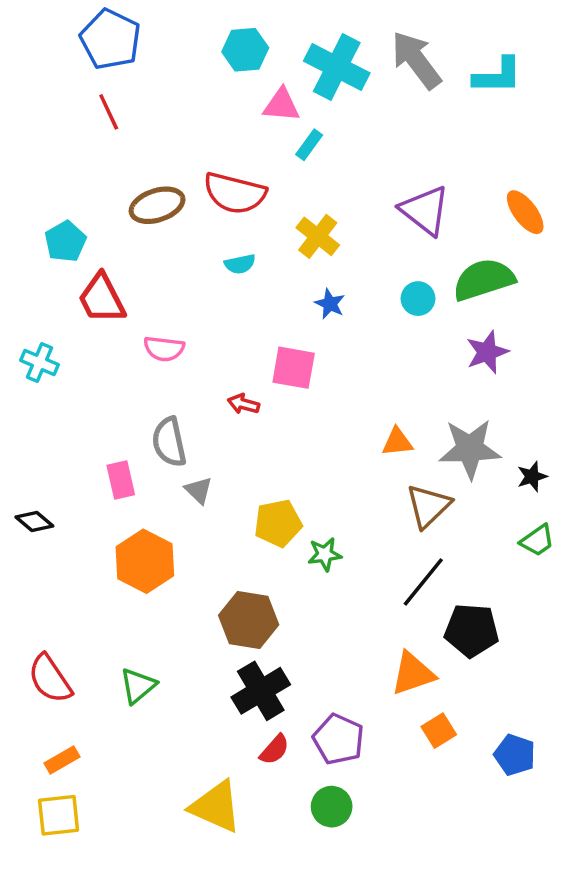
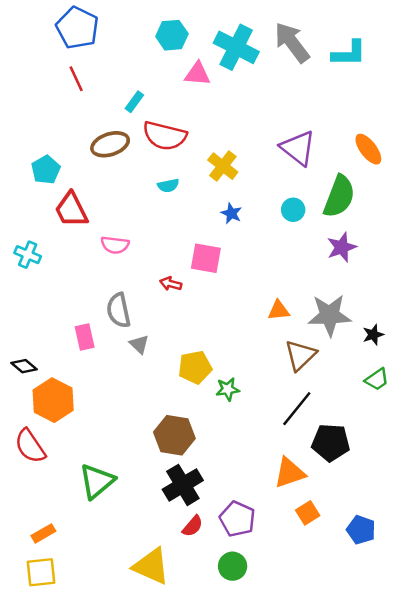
cyan rectangle: (309, 145) -> (134, 102), moved
green semicircle: (484, 280) -> (339, 196), turned 129
orange hexagon: (145, 561) -> (53, 400), moved
red semicircle: (50, 679) -> (30, 446), moved
green triangle: (138, 686) -> (97, 481), size x1.4

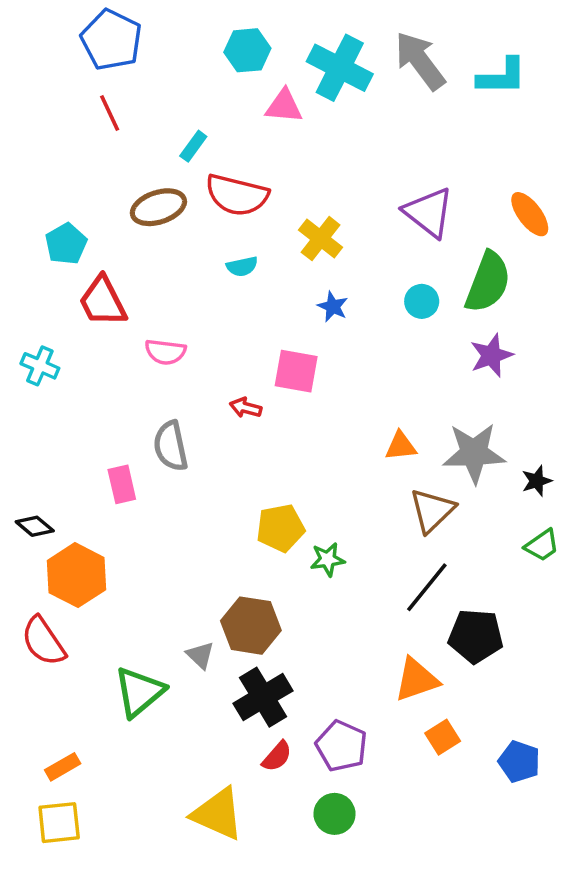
gray triangle: (139, 344) -> (200, 655), moved

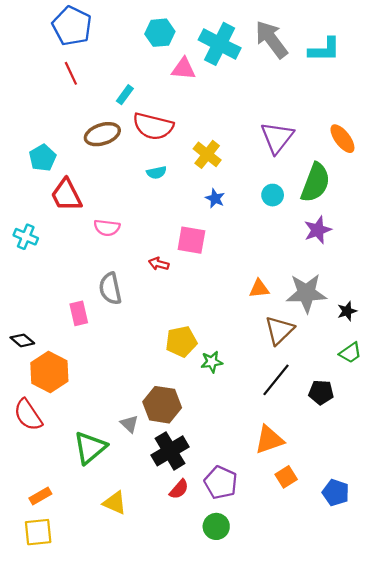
purple triangle: (429, 212) -> (277, 138), turned 30
black pentagon: (476, 636) -> (321, 392), moved, size x0.7
yellow triangle: (218, 814) -> (115, 503), moved, size x0.7

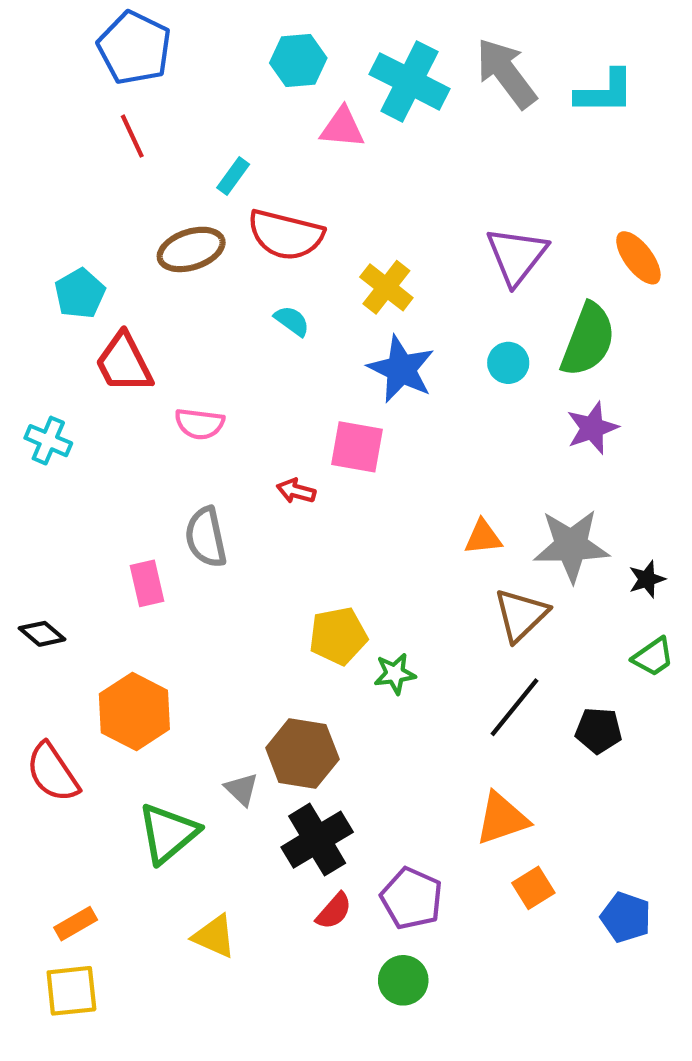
cyan semicircle: (156, 172) -> (292, 321), turned -132
blue star: (215, 198) -> (401, 369), size x1.8
orange hexagon: (49, 372) -> (134, 711), moved

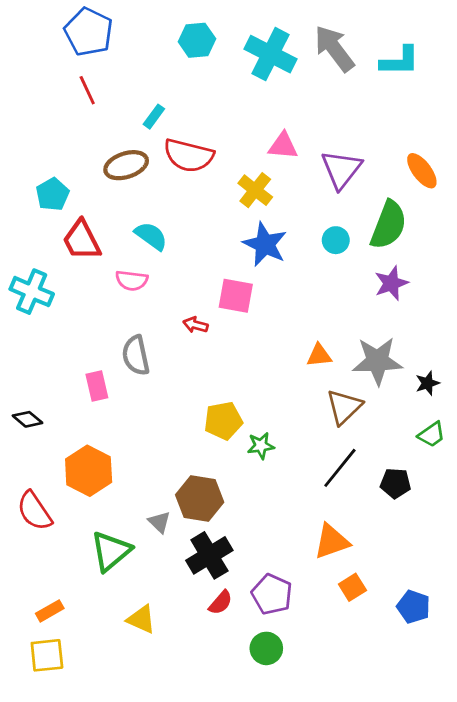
pink triangle: (342, 128) -> (283, 146), moved
cyan semicircle: (292, 321) -> (151, 236), moved, size x1.4
cyan cross: (48, 441) -> (32, 292), size x1.4

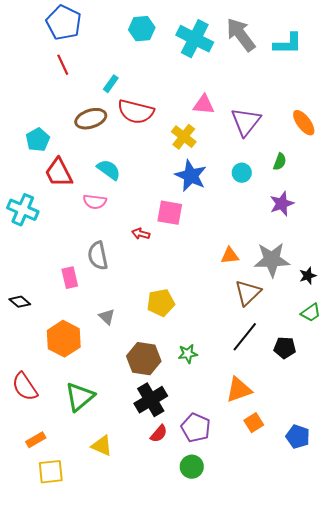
green semicircle: (389, 225) -> (280, 162), size x0.5
green star: (261, 446) -> (188, 354), moved
red semicircle: (34, 511) -> (25, 387), moved
gray triangle: (159, 522) -> (107, 317), moved
yellow square: (47, 655) -> (51, 472), moved

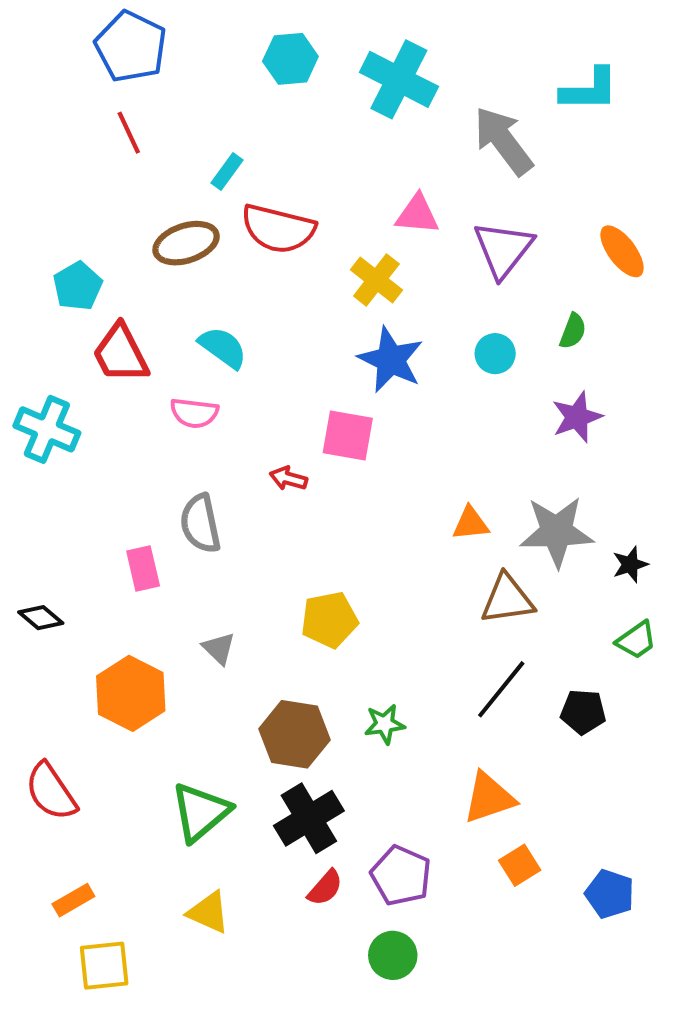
gray arrow: (241, 35) -> (503, 141), moved
brown triangle: (248, 293) -> (507, 599), turned 36
green triangle: (80, 397) -> (200, 812), moved

